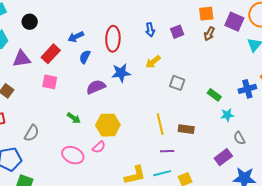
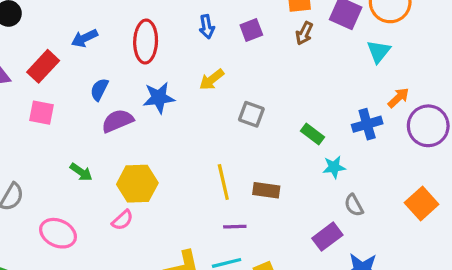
blue semicircle: (85, 57) -> (99, 89), moved
pink ellipse: (73, 155) -> (58, 233), moved

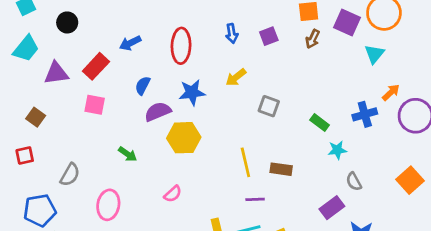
yellow hexagon: (137, 184) -> (184, 138), moved
pink semicircle: (122, 220) -> (173, 194), moved
pink ellipse: (58, 233) -> (108, 205), turned 76

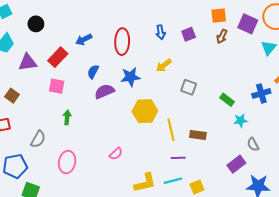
yellow hexagon: (184, 138) -> (145, 111), moved
green arrow: (128, 154) -> (67, 117), moved, turned -120

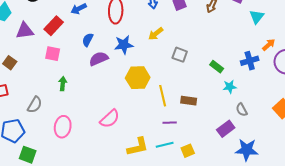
pink semicircle: (116, 154) -> (110, 119), size x1.5

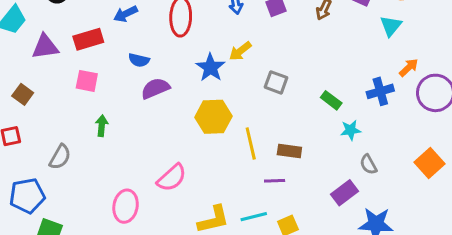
red rectangle: (54, 26) -> (88, 39), turned 30
blue semicircle: (88, 40) -> (139, 60), turned -104
blue star: (124, 45) -> (210, 68), moved, turned -30
purple line: (170, 123) -> (275, 181), moved
pink ellipse: (63, 127) -> (126, 206), moved

